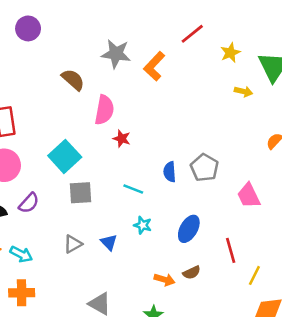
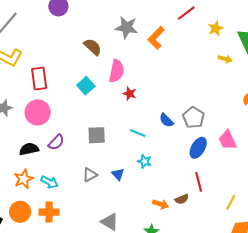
cyan square: (65, 156) -> (86, 86), moved, size x0.7
blue semicircle: (170, 172) -> (166, 120), turned -42
blue ellipse: (189, 229) -> (198, 148), moved
red line: (231, 250) -> (199, 182), moved

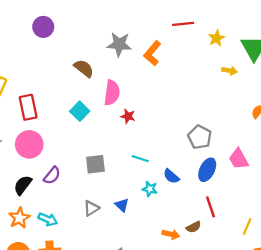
red line: (186, 13) -> (183, 24), turned 36
blue semicircle: (166, 120) -> (171, 176), moved
black semicircle: (29, 149) -> (23, 185), turned -36

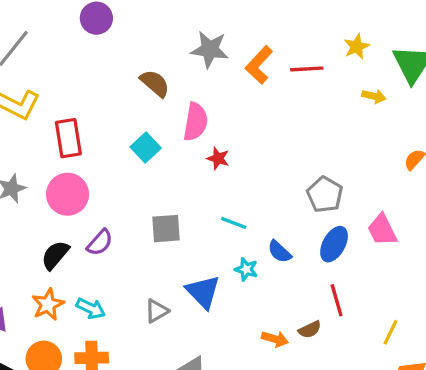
red line: (183, 24) -> (307, 69), moved
blue triangle: (122, 205) -> (203, 292), size x1.6
gray triangle: (91, 208) -> (157, 311), moved

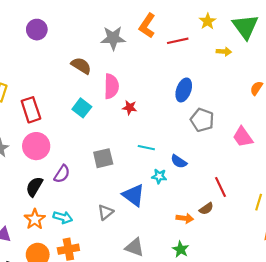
orange L-shape: (259, 65) -> (147, 26), moved
blue ellipse: (334, 244) -> (184, 90), moved

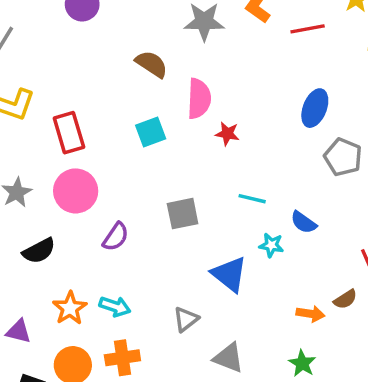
cyan square: (82, 108) -> (151, 132), turned 30
black semicircle: (34, 187) -> (39, 251), moved, turned -150
gray triangle: (106, 212) -> (186, 319), moved

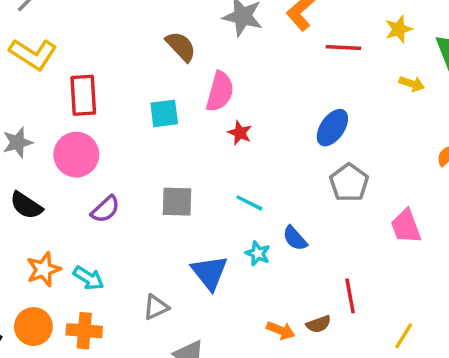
black semicircle: (39, 251) -> (26, 205), turned 48

